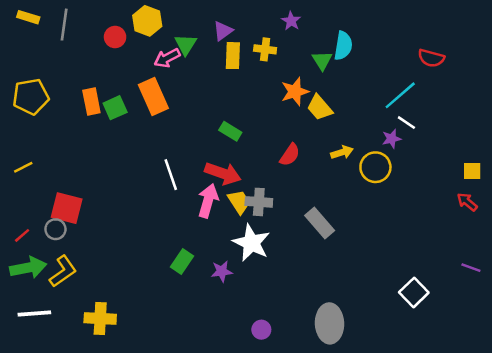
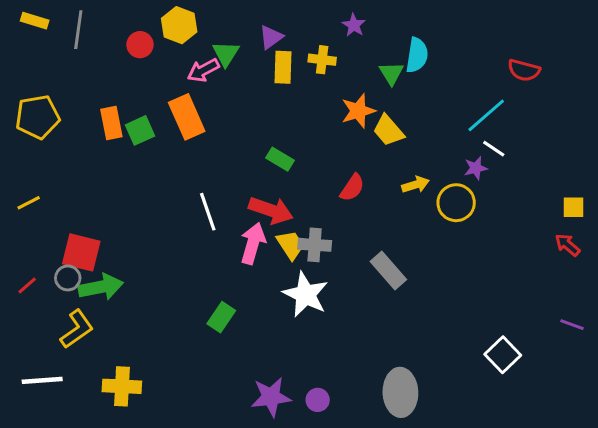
green arrow: (28, 268) -> (101, 287), moved
purple star: (222, 271) -> (271, 397), moved, size x1.5

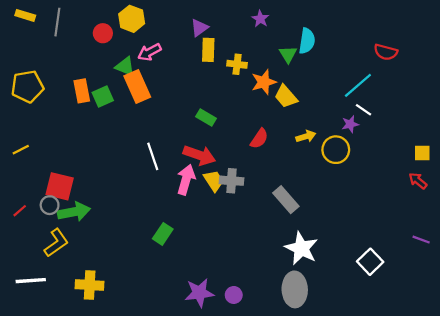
green triangle: (226, 54) -> (125, 66), moved, turned -40
yellow cross: (322, 60) -> (237, 64), moved
white star: (306, 295) -> (301, 248), moved

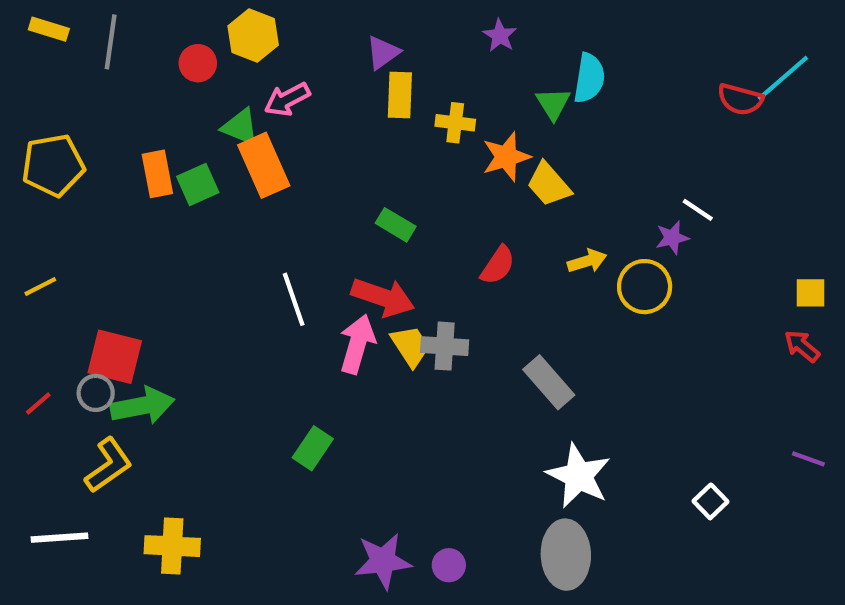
cyan line: (358, 85) -> (783, 78), moved
white square: (370, 262) -> (710, 501), size x0.7

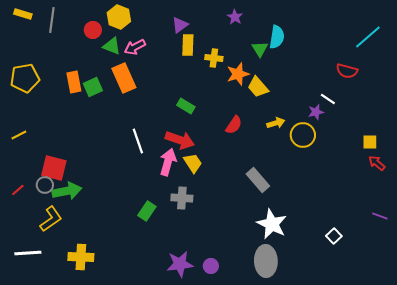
red semicircle: (740, 99) -> (347, 71), moved
green triangle: (240, 127) -> (112, 46), moved
yellow square: (810, 293) -> (370, 142), moved
gray cross: (445, 346) -> (182, 198), moved

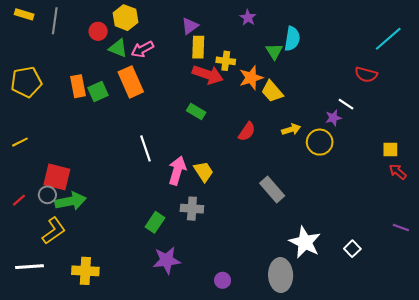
red arrow: (180, 140) -> (208, 75), moved
white star: (272, 224) -> (305, 242), moved
purple star: (180, 264) -> (167, 260), moved

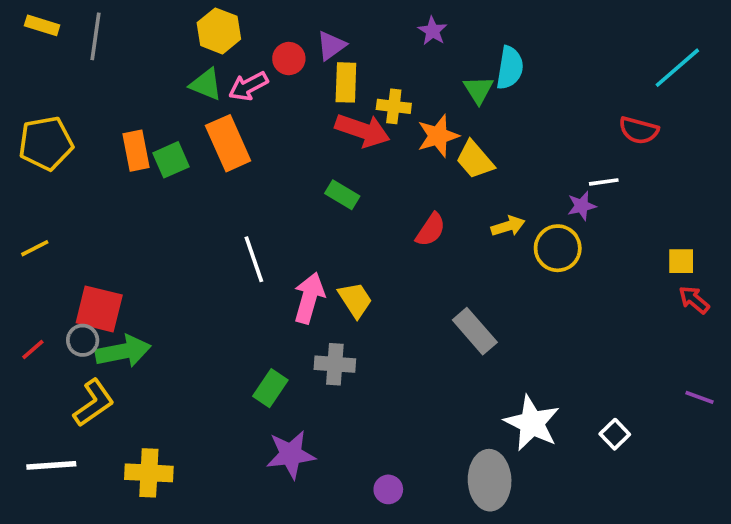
red circle: (98, 31) -> (289, 59), moved
white line: (346, 104) -> (604, 182), turned -42

